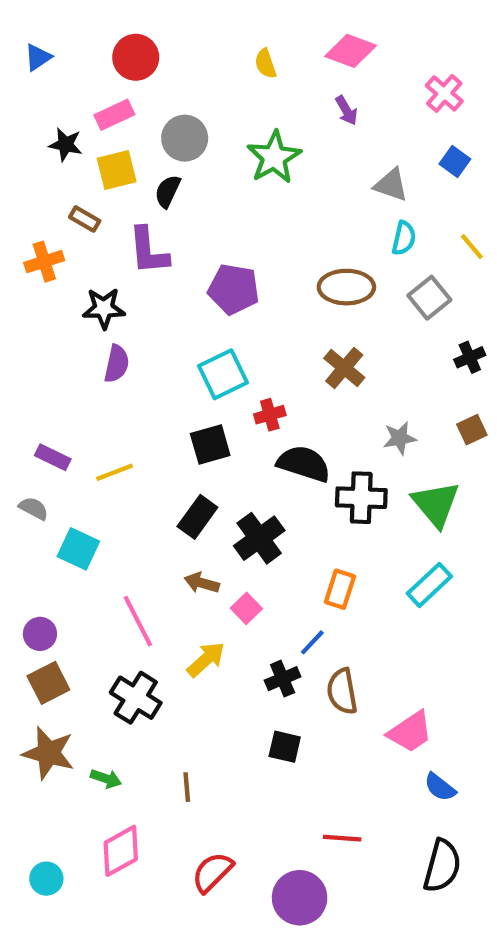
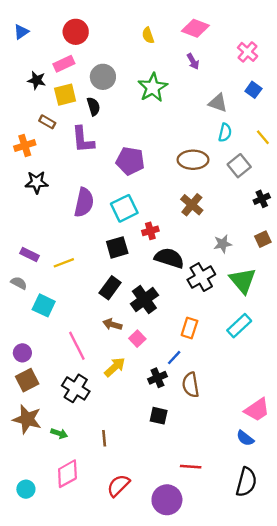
black semicircle: (168, 191) -> (93, 106), turned 138
black star: (104, 308) -> (37, 182), moved
purple semicircle: (117, 364) -> (84, 202), moved, size x1.4
black cross: (361, 498) -> (201, 277), turned -32
pink trapezoid: (410, 732) -> (257, 410), moved

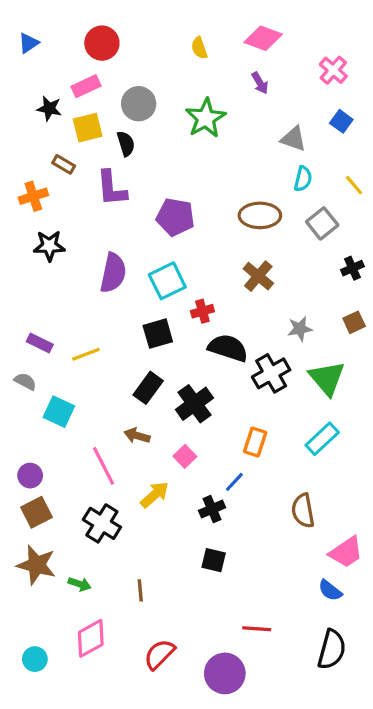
brown arrow: (112, 324) -> (137, 436), moved
brown semicircle: (191, 385) -> (303, 511), moved

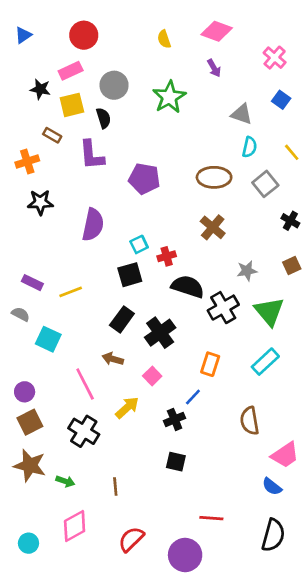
black cross: (352, 268) -> (290, 221), turned -36
cyan square: (167, 281) -> (139, 244), moved, size x0.6

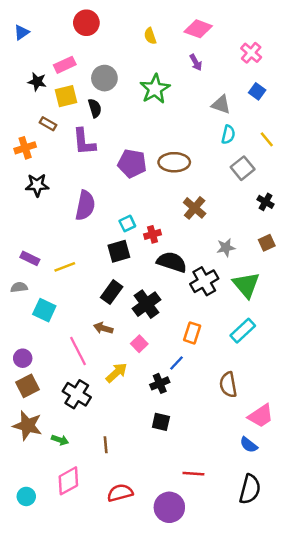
red circle: (84, 35) -> (86, 23), moved
brown ellipse: (214, 177) -> (174, 162), moved
gray semicircle: (21, 314) -> (19, 287), turned -35
red semicircle: (131, 539) -> (120, 493), turned 30

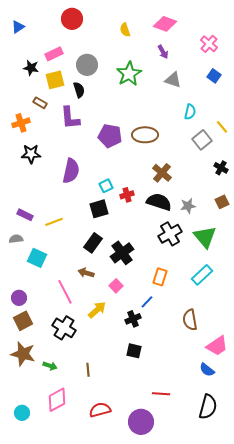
gray triangle: (221, 105) -> (173, 80), moved
yellow line: (267, 139) -> (222, 127), moved
black semicircle: (172, 262) -> (159, 202), moved

